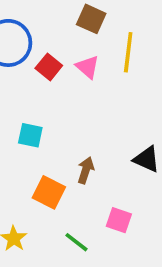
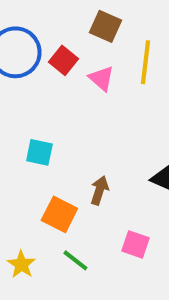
red square: (49, 67) -> (63, 60), moved
green line: (76, 242) -> (75, 260), moved

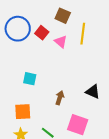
orange square: (59, 214) -> (23, 112), moved, turned -30
pink square: (135, 244) -> (78, 125), size x1.5

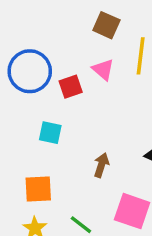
blue circle: (18, 29) -> (30, 71), moved
red square: (42, 33) -> (71, 87), moved, turned 32

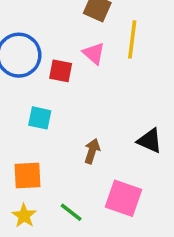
red square: (71, 87) -> (61, 71), turned 30

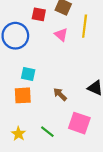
red square: (61, 71) -> (39, 14), moved
brown arrow: (92, 151) -> (60, 94), turned -64
orange square: (27, 176) -> (23, 95), moved

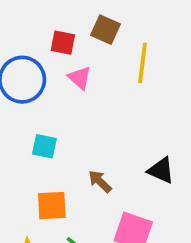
pink triangle: (61, 35) -> (80, 78), moved
orange square: (23, 95) -> (52, 206), moved

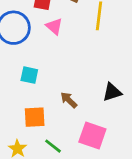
black triangle: (161, 170) -> (112, 92), turned -42

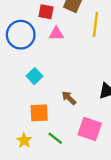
pink triangle: (54, 26) -> (56, 34), turned -42
cyan square: (29, 75) -> (34, 76), turned 35

